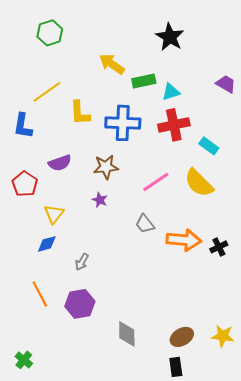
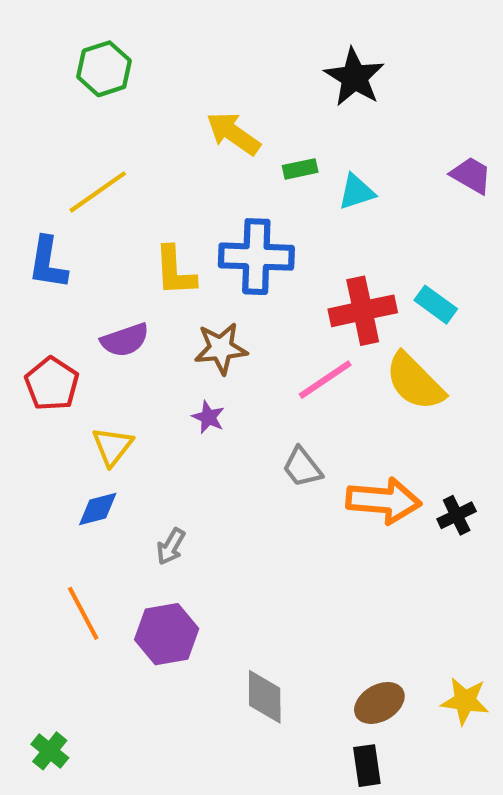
green rectangle: (144, 81) -> (300, 169), size x0.7
yellow L-shape: (80, 113) -> (175, 271), moved
red cross: (174, 125) -> (363, 311), moved

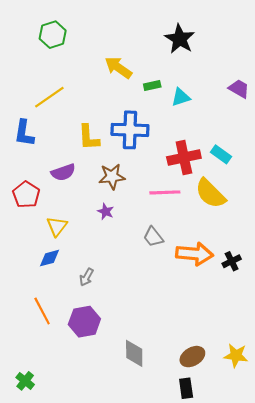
pink line: (325, 380) -> (165, 192), turned 32

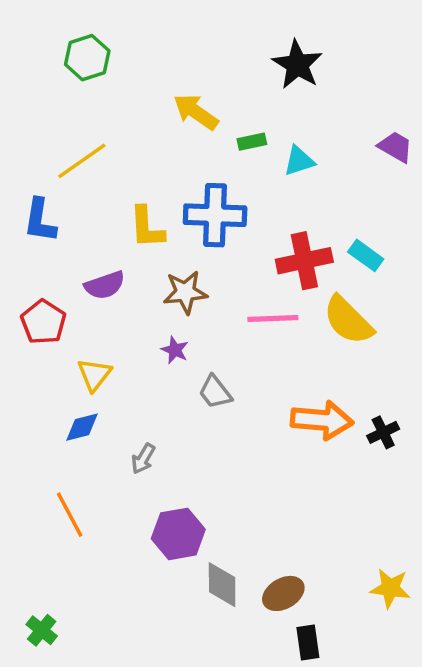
gray trapezoid: (153, 237) -> (215, 392), moved
purple hexagon: (84, 322) -> (178, 534), moved
brown ellipse: (192, 357) -> (283, 593), moved

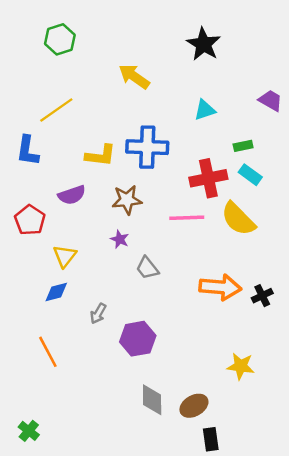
green rectangle: (252, 142) -> (243, 146), moved
yellow L-shape: (147, 227) -> (101, 155), turned -80
purple hexagon: (178, 534) -> (138, 339), moved
yellow star: (390, 588) -> (241, 366), moved

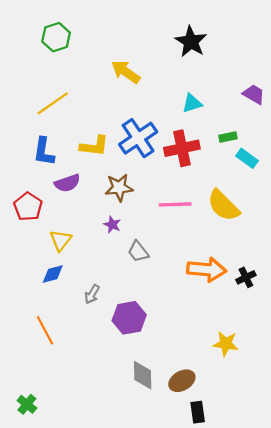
blue cross: (147, 147) -> (138, 138), turned -36
blue L-shape: (28, 151) -> (44, 152), moved
cyan rectangle: (250, 175) -> (247, 158), moved
red cross: (208, 178) -> (182, 148), moved

